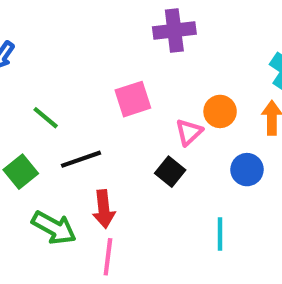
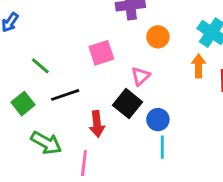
orange circle: (220, 111) -> (158, 37), moved
blue circle: (247, 170) -> (158, 120), moved
black square: (170, 172) -> (127, 104), size x1.4
red arrow: (104, 209) -> (97, 124), moved

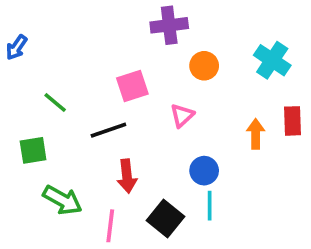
orange arrow: (199, 66) -> (256, 134), moved
black line: (65, 95) -> (108, 130), moved
green square: (23, 104) -> (33, 150), turned 30
black square: (127, 104) -> (165, 218), moved

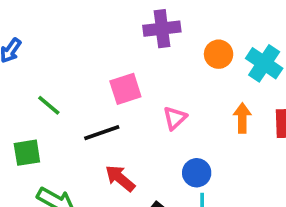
orange circle: (204, 66) -> (219, 54), moved
orange arrow: (256, 134) -> (242, 118), moved
red arrow: (127, 176) -> (120, 178), turned 136

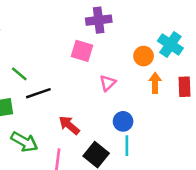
orange circle: (219, 54) -> (144, 56), moved
pink square: (125, 89) -> (82, 51), moved, turned 35
black line: (102, 133) -> (38, 93), moved

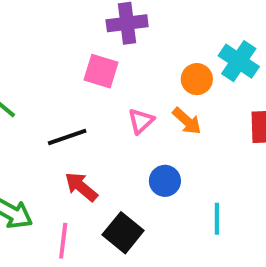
orange arrow: (155, 83) -> (187, 121), moved, turned 132
black line: (38, 93) -> (67, 137), moved
cyan line: (127, 146) -> (217, 219), moved

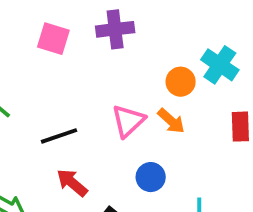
pink square: (101, 71) -> (53, 39), moved
pink triangle: (141, 121) -> (128, 121), size x1.4

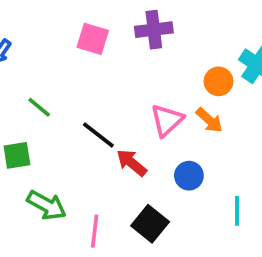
black line: (59, 136) -> (98, 135), turned 57
red arrow: (72, 183) -> (132, 163), moved

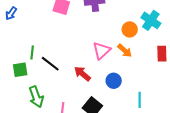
green line: (39, 107) -> (32, 53), moved, turned 56
black line: (98, 135) -> (50, 64), moved
green arrow: (47, 205) -> (36, 97), turned 40

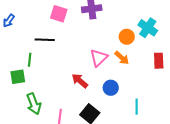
black line: (50, 64) -> (45, 40), moved, turned -36

